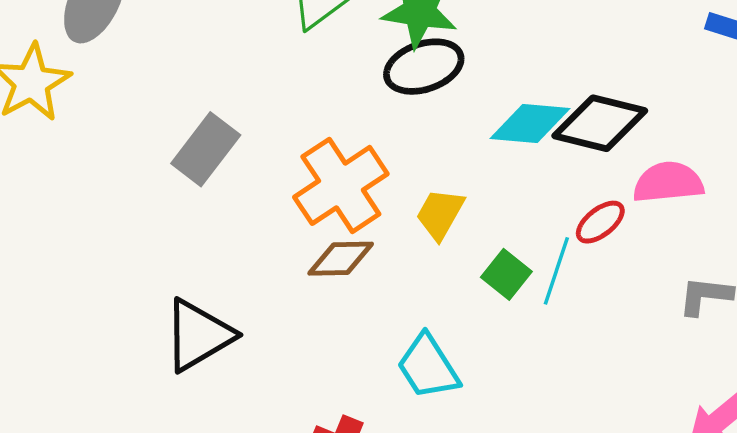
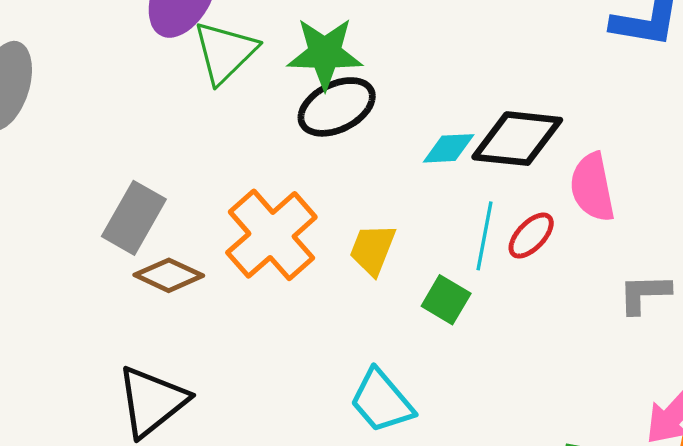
cyan diamond: (530, 123) -> (449, 148), size x0.7
pink semicircle: (668, 182) -> (592, 187), turned -88
brown diamond: (341, 259) -> (169, 275), moved, turned 34
cyan line: (556, 271) -> (484, 236), moved

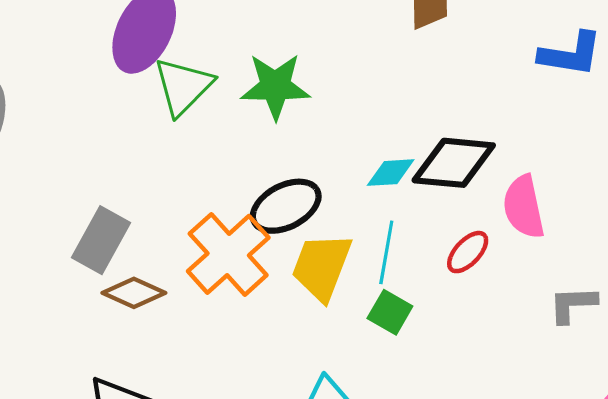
black ellipse: (337, 107) -> (286, 206), moved
cyan line: (484, 236) -> (386, 252), moved
yellow trapezoid: (373, 249) -> (322, 267), size x1.4

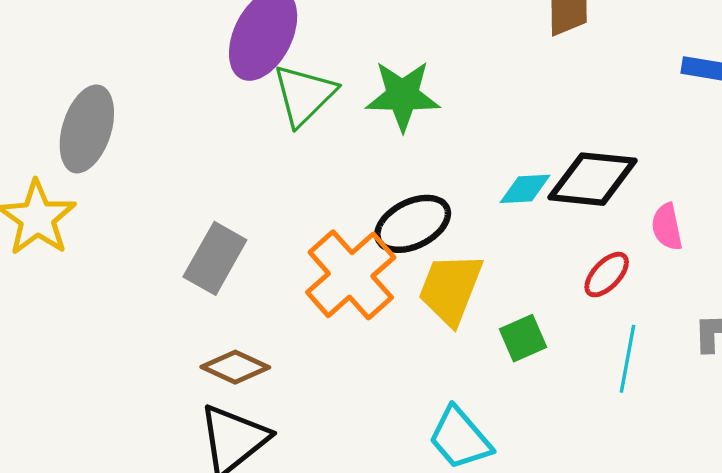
pink semicircle: (524, 207) -> (667, 227), size x0.7
cyan line: (386, 252) -> (628, 359), moved
brown diamond: (134, 293) -> (235, 367), moved
green square: (390, 312) -> (523, 338), turned 36

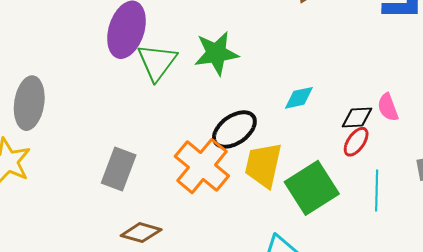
black diamond: (593, 179) -> (357, 117), moved, size x0.6
green square: (523, 338) -> (312, 188), size x1.8

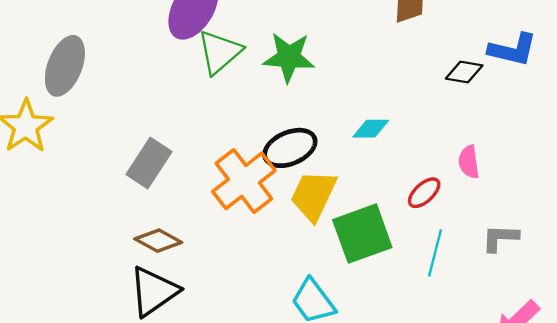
black diamond: (357, 117) -> (464, 72), moved

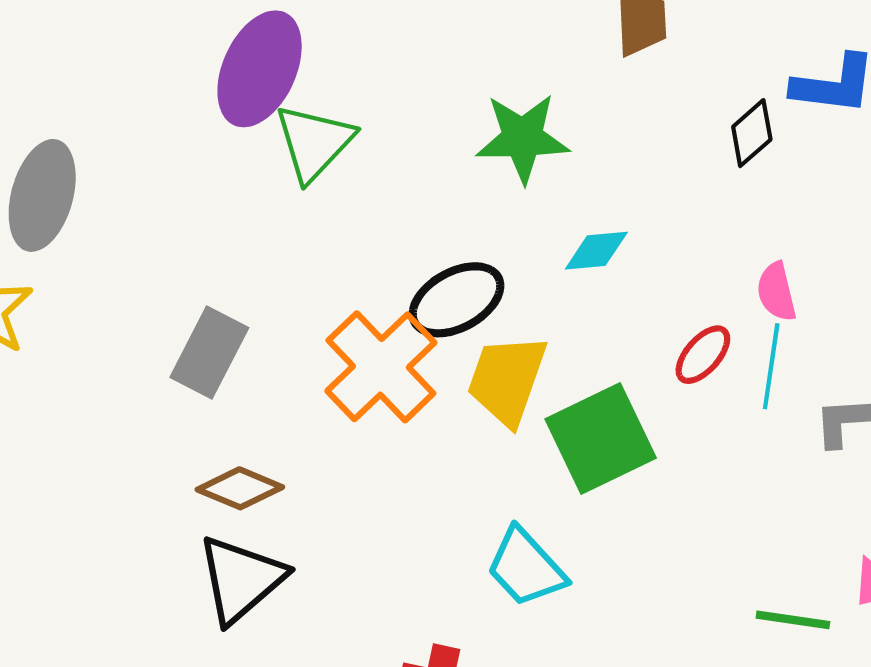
green star: (289, 57) -> (523, 138), moved
black diamond: (464, 72) -> (752, 133), turned -45
cyan line: (435, 253) -> (771, 366), moved

